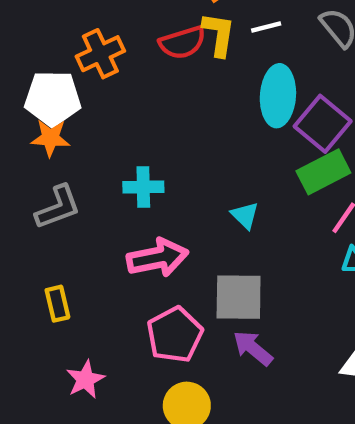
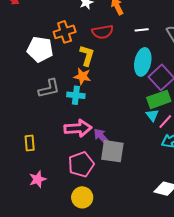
yellow L-shape: (219, 34) -> (87, 55), moved
orange star: (50, 138) -> (82, 76), moved
gray L-shape: (58, 207) -> (49, 89), moved
cyan triangle: (245, 215) -> (152, 115), moved
purple arrow: (253, 348) -> (102, 137), moved

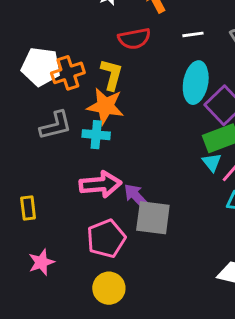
orange cross: (65, 32) -> (68, 73), moved
orange star: (82, 76) -> (105, 106), size x1.4

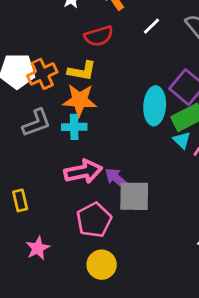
white line: (193, 34) -> (152, 26), turned -30
yellow L-shape: (112, 75) -> (82, 71), turned 92
cyan ellipse: (196, 83) -> (155, 106), moved

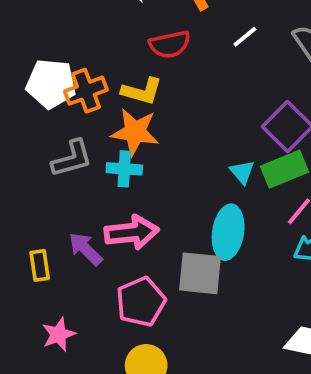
cyan ellipse: (155, 106) -> (228, 232), moved
cyan triangle: (182, 140) -> (242, 172), moved
purple arrow: (117, 179) -> (86, 249), moved

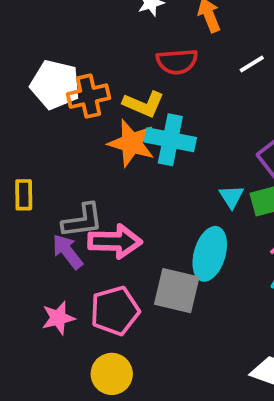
gray L-shape: (72, 158) -> (82, 221), moved
cyan cross: (124, 169) -> (170, 140), moved, size x1.4
yellow rectangle: (40, 265) -> (24, 195), moved
pink star: (59, 334) -> (58, 318), moved

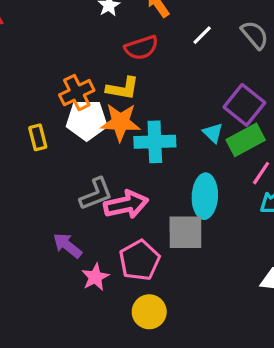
white pentagon: (55, 85) -> (87, 120), moved
cyan cross: (170, 140) -> (155, 142), moved
yellow rectangle: (24, 195) -> (38, 137), moved
cyan triangle: (231, 197) -> (213, 133), moved
purple arrow: (68, 252) -> (67, 245), moved

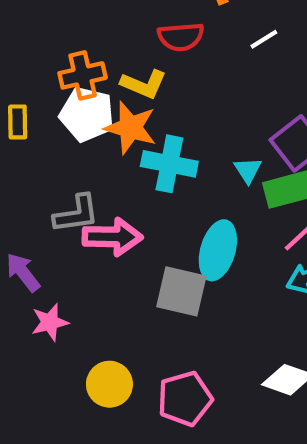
pink pentagon: (139, 260) -> (185, 399), moved

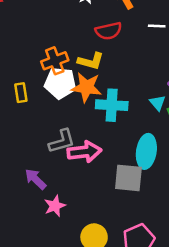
white line: (264, 39) -> (157, 26), turned 42

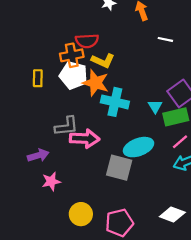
red semicircle: (108, 31) -> (87, 41), moved
cyan ellipse: (146, 151) -> (139, 147), turned 52
purple arrow: (36, 179) -> (38, 155), turned 110

